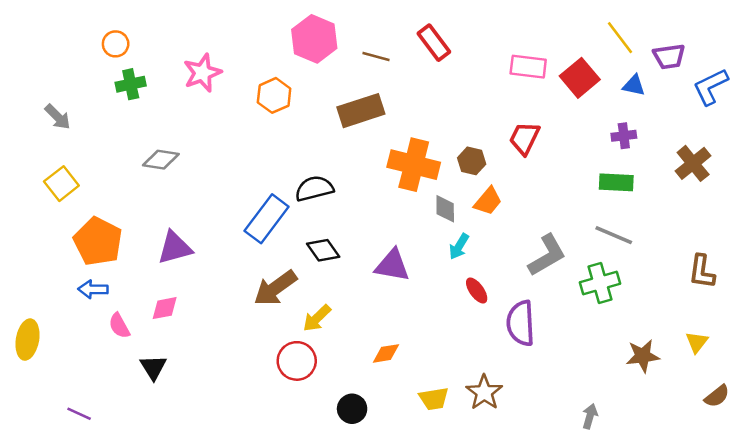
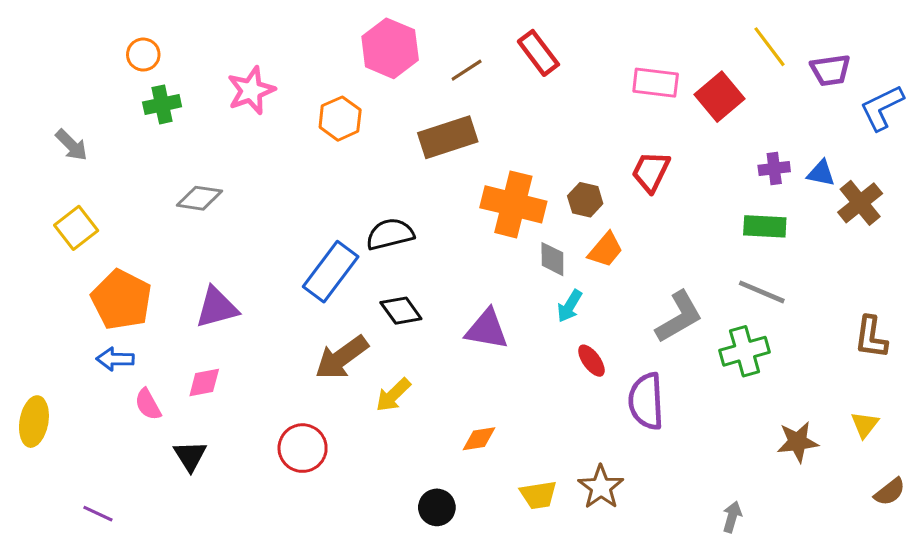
brown line: (376, 56) -> (467, 70), turned -48
blue triangle: (634, 85) -> (821, 173), moved
red circle: (297, 361) -> (303, 448), moved

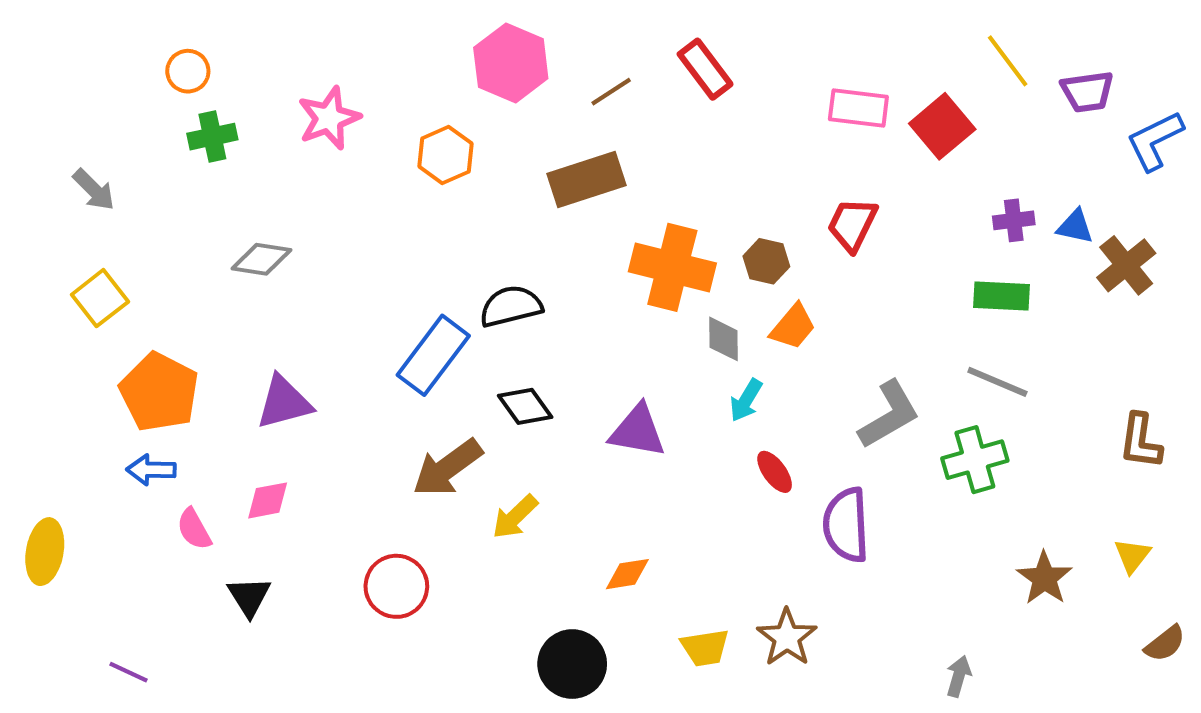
brown star: (798, 442) -> (1044, 578), turned -30
black circle: (437, 507) -> (572, 664), size x1.4

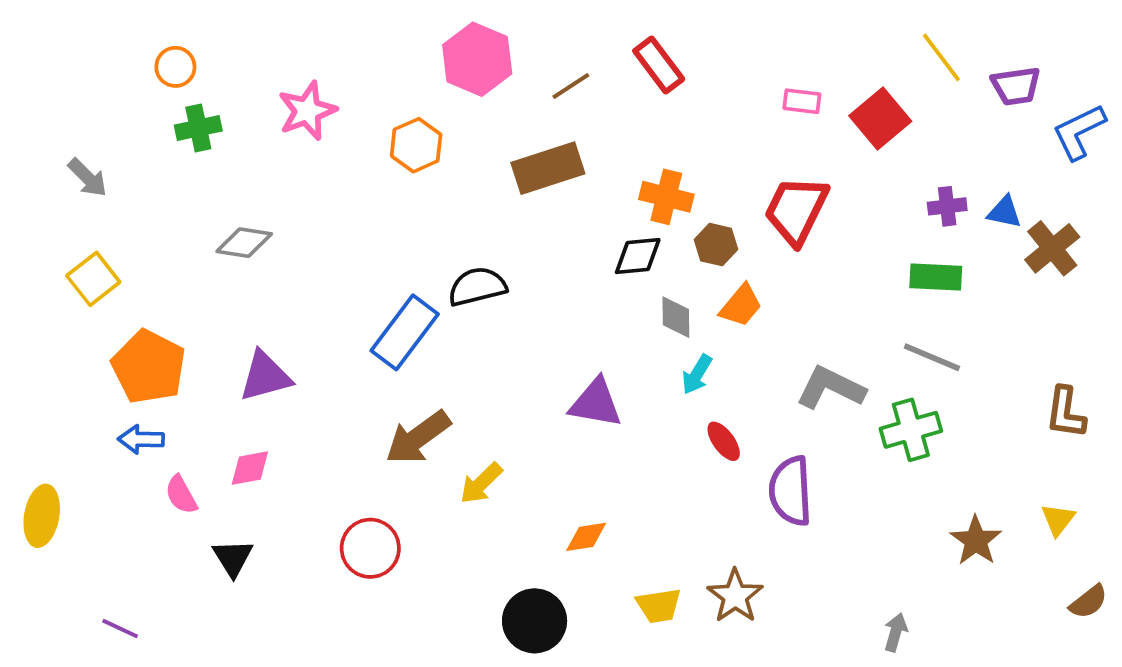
pink rectangle: (858, 108) -> (802, 101), size x0.7
red trapezoid: (852, 224) -> (796, 210), size x1.4
orange cross: (672, 267) -> (666, 197), moved, size x0.7
black diamond: (525, 406) -> (638, 256), moved, turned -60
gray L-shape: (889, 415) -> (831, 388), turned -124

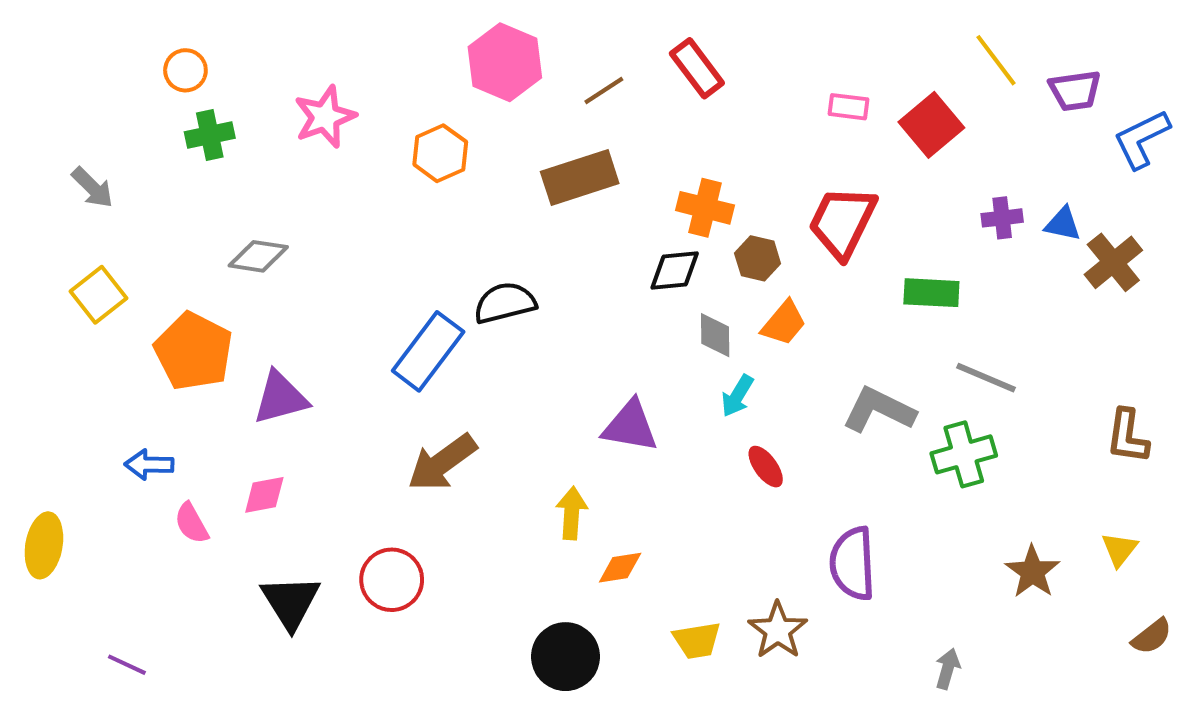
green rectangle: (936, 277) -> (931, 293), moved
orange pentagon: (149, 367) -> (194, 351), moved
yellow arrow: (481, 483) -> (572, 513), moved, turned 138
purple semicircle: (791, 491) -> (853, 564), moved
black triangle: (233, 558) -> (291, 602), moved, size x1.4

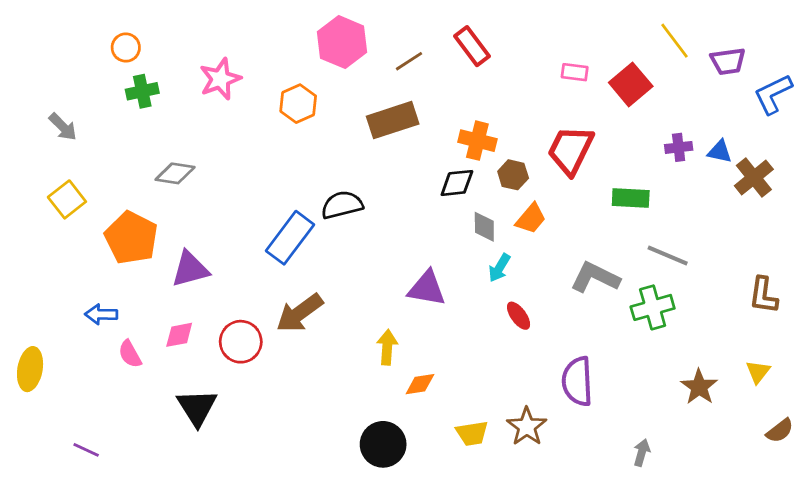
red circle: (392, 580) -> (241, 342), moved

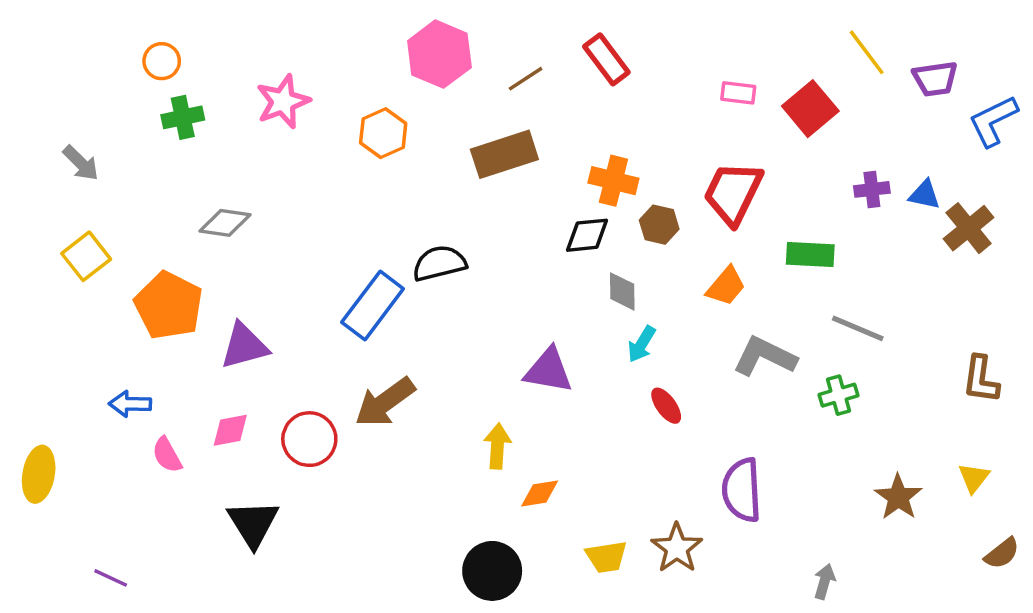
orange trapezoid: (531, 219) -> (726, 286), moved
green cross: (653, 307) -> (838, 395), size x0.7

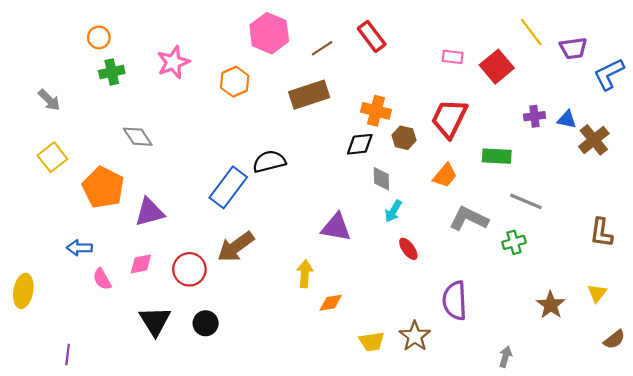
gray diamond: (225, 223) -> (138, 137), turned 48
black circle: (492, 571) -> (206, 323), moved, size x0.7
purple line: (111, 578) -> (68, 355), turned 72

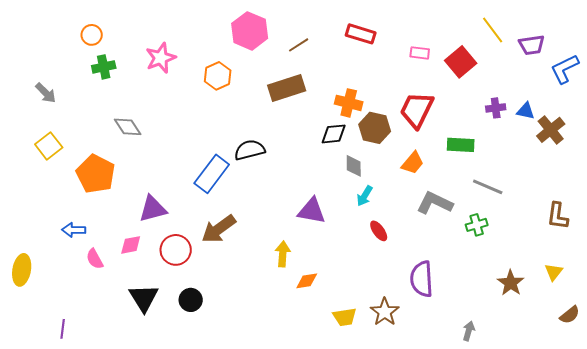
red rectangle: (372, 36) -> (361, 34), moved, turned -36
brown hexagon: (404, 138) -> (375, 128), size x1.4
purple triangle: (150, 212) -> (153, 209), moved

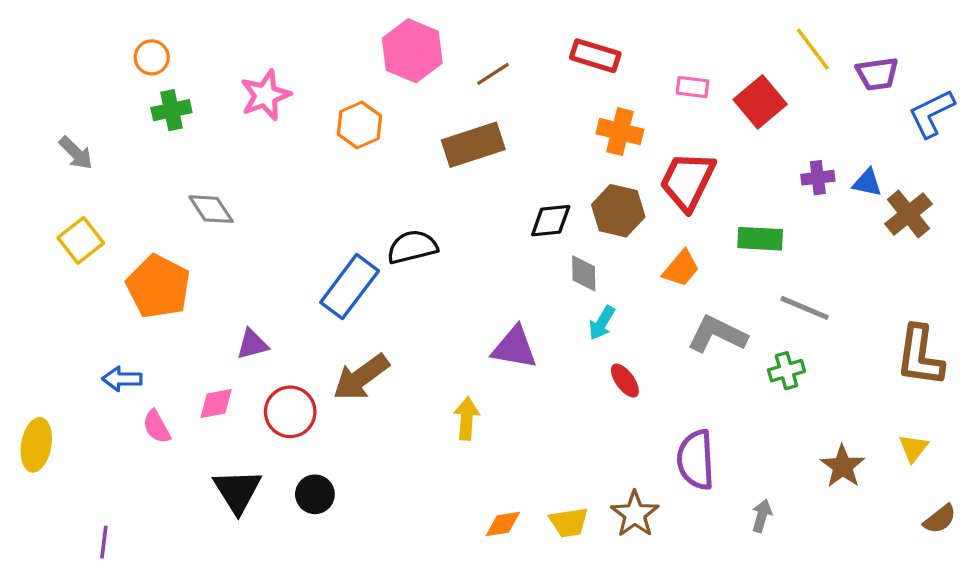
orange cross: (349, 103) -> (620, 132), moved
purple triangle: (153, 209) -> (252, 344), size x0.7
brown L-shape: (558, 216) -> (920, 356), size x1.4
orange diamond: (307, 281) -> (503, 524), moved
gray arrow: (469, 331) -> (762, 516), moved

